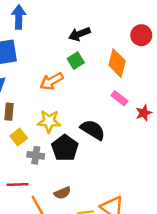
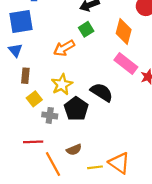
pink rectangle: (119, 98) -> (126, 63), size x1.5
yellow star: (49, 121) -> (62, 84), turned -30

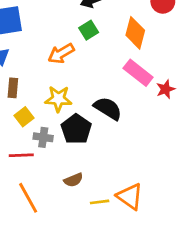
yellow star: (62, 84) -> (58, 99), turned 30
red line: (33, 142) -> (21, 155), moved
orange line: (53, 164) -> (28, 198), moved

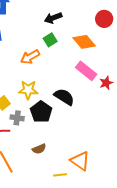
orange diamond: (135, 33) -> (84, 42), turned -55
yellow line: (100, 202) -> (60, 175), moved

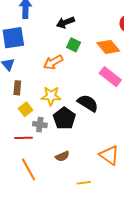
black arrow: (53, 18) -> (65, 22), moved
green square: (50, 40) -> (74, 45), turned -32
orange triangle: (80, 161) -> (109, 155), moved

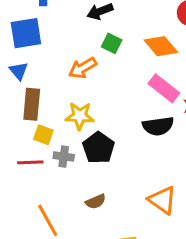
brown rectangle: (17, 88) -> (32, 104), size x1.5
black semicircle: (88, 103) -> (158, 126), moved, turned 140
yellow square: (26, 109) -> (43, 135), turned -32
red line: (23, 138) -> (30, 162), moved

